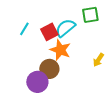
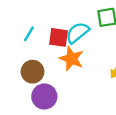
red square: (49, 32) -> (58, 37), turned 36
brown circle: (49, 69) -> (33, 72), moved

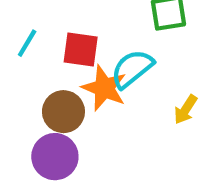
cyan semicircle: (77, 33) -> (132, 69), moved
brown circle: (33, 72) -> (63, 112), moved

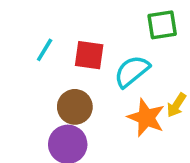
orange star: (104, 88) -> (146, 118), moved

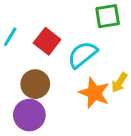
red square: (89, 55) -> (47, 41), turned 30

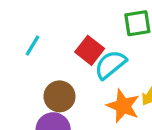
red square: (47, 41) -> (90, 50), moved

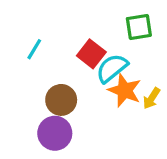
orange star: (123, 106) -> (125, 90), moved

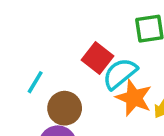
cyan line: (34, 49) -> (35, 82), moved

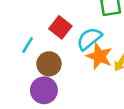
red square: (97, 58) -> (60, 27), moved

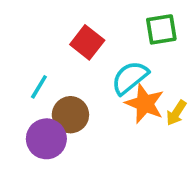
red square: (60, 27) -> (87, 42), moved
purple circle: (44, 90) -> (46, 139), moved

